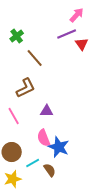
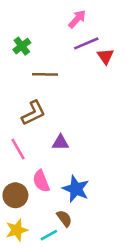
pink arrow: (77, 15) -> (77, 19), moved
brown line: (35, 58) -> (45, 74), turned -48
pink semicircle: (44, 138) -> (41, 181), moved
cyan line: (33, 163) -> (49, 235), moved

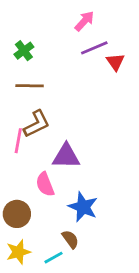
brown line: (45, 74) -> (30, 86), moved
purple triangle: (60, 143) -> (66, 156), size x1.5
pink line: (18, 149) -> (18, 141), moved, turned 40
pink semicircle: (41, 181) -> (45, 184), moved

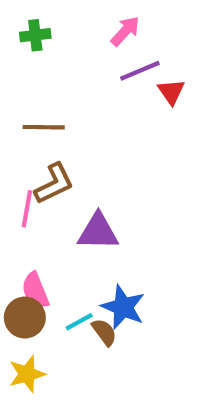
green cross: (24, 51) -> (35, 35), moved, turned 30
pink semicircle: (45, 184) -> (35, 290), moved
brown semicircle: (70, 239) -> (104, 332), moved
cyan line: (53, 258) -> (79, 322), moved

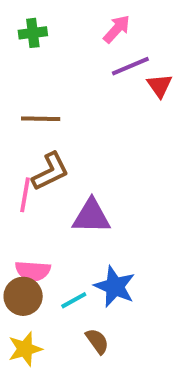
pink semicircle: (35, 290) -> (33, 271), turned -64
brown semicircle: (104, 332) -> (97, 341), moved

